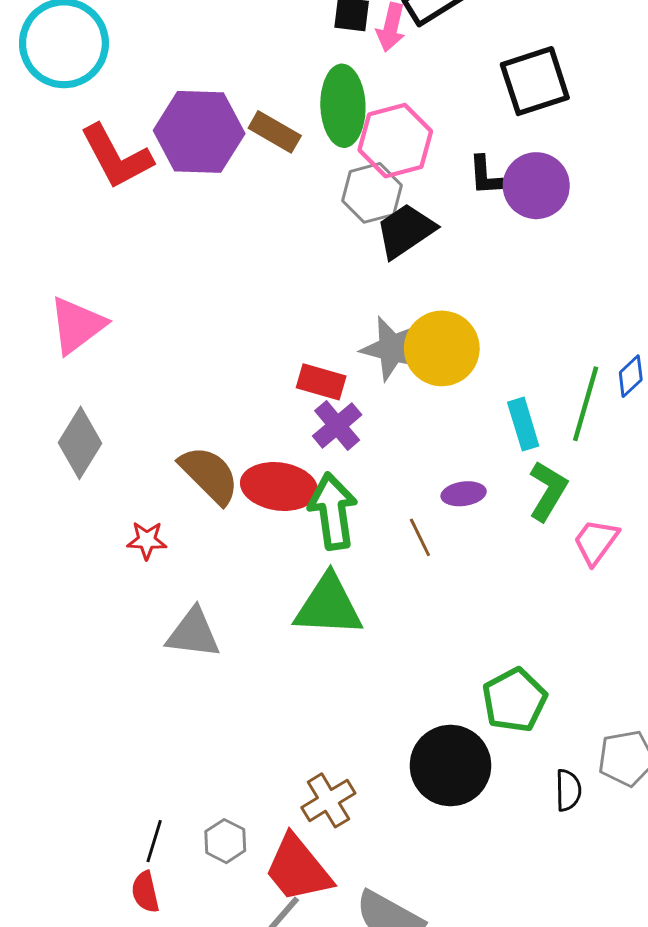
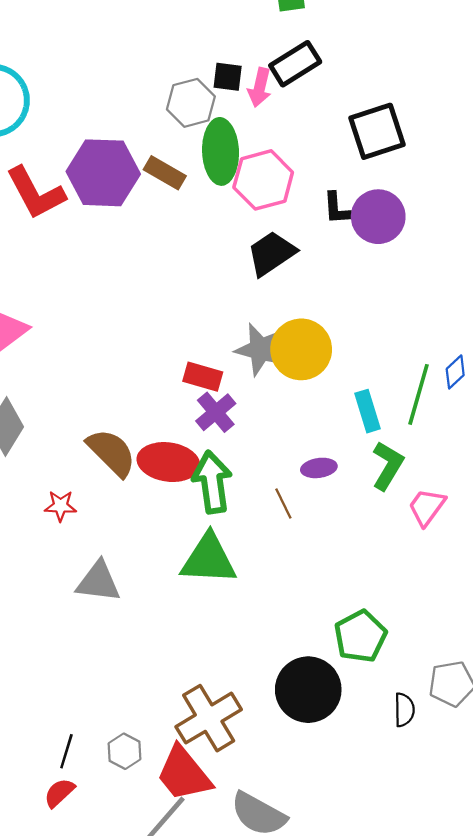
gray hexagon: (372, 193) -> (191, 103), moved
brown cross: (328, 800) -> (209, 718), size x1.5
red semicircle: (145, 892) -> (59, 793), turned 60

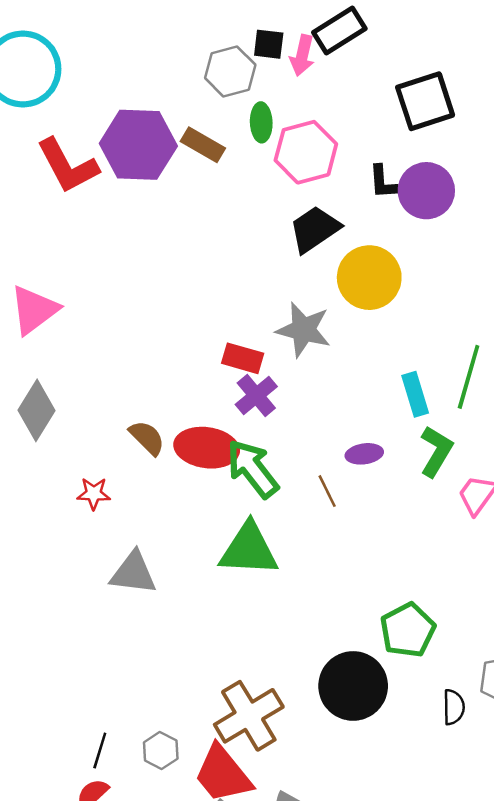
green ellipse: (221, 151) -> (261, 122), size x0.6
yellow circle: (301, 349) -> (369, 278), moved
brown semicircle: (111, 453) -> (147, 438), size x0.7
green arrow: (212, 482) -> (253, 469), turned -30

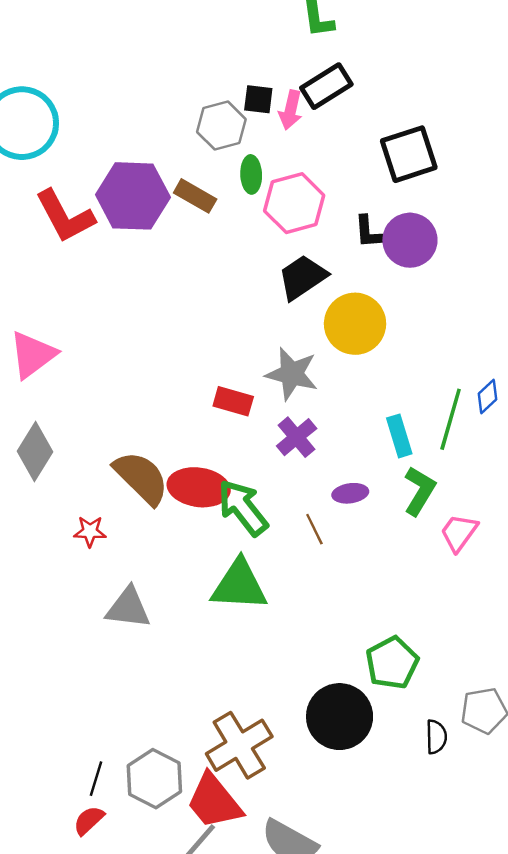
purple cross: (256, 395) -> (297, 437), moved
brown semicircle: (147, 438) -> (141, 478), size x1.6
gray hexagon: (161, 751) -> (154, 779), size x1.6

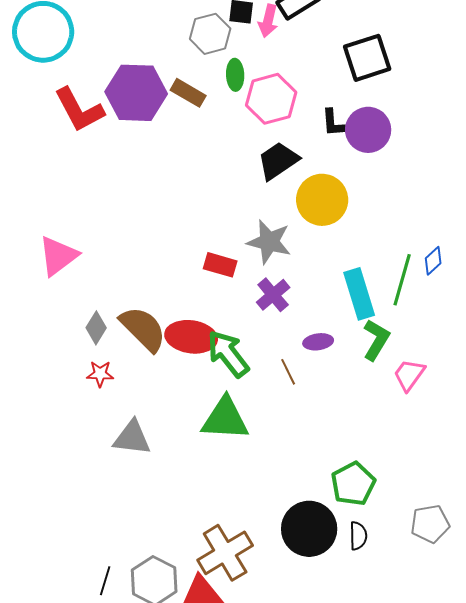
pink triangle: (33, 355) -> (58, 256), moved
cyan rectangle: (399, 436) -> (359, 294), size x1.4
gray diamond: (35, 451) -> (96, 328), moved, size x0.7
black semicircle: (436, 737) -> (358, 536), moved

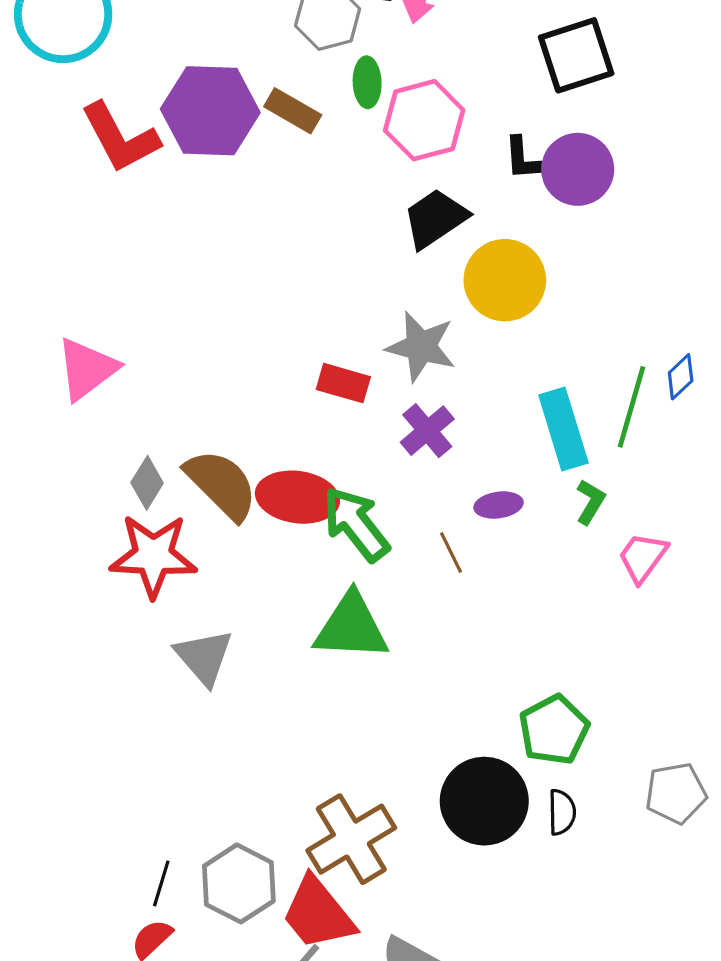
green L-shape: (376, 340) -> (590, 502), size x0.7
red star: (100, 374) -> (153, 556), size x2.0
gray triangle: (132, 438) -> (204, 657), turned 42

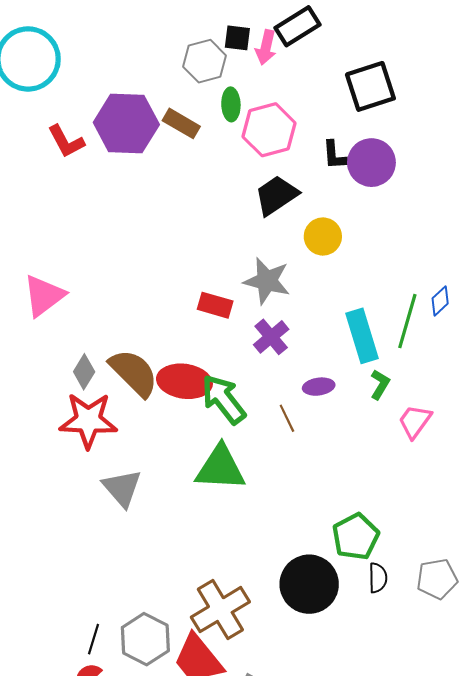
red L-shape: (120, 138) -> (66, 141), size x0.7
yellow circle: (505, 280) -> (323, 237), size x0.7
black semicircle: (562, 812) -> (378, 578), moved

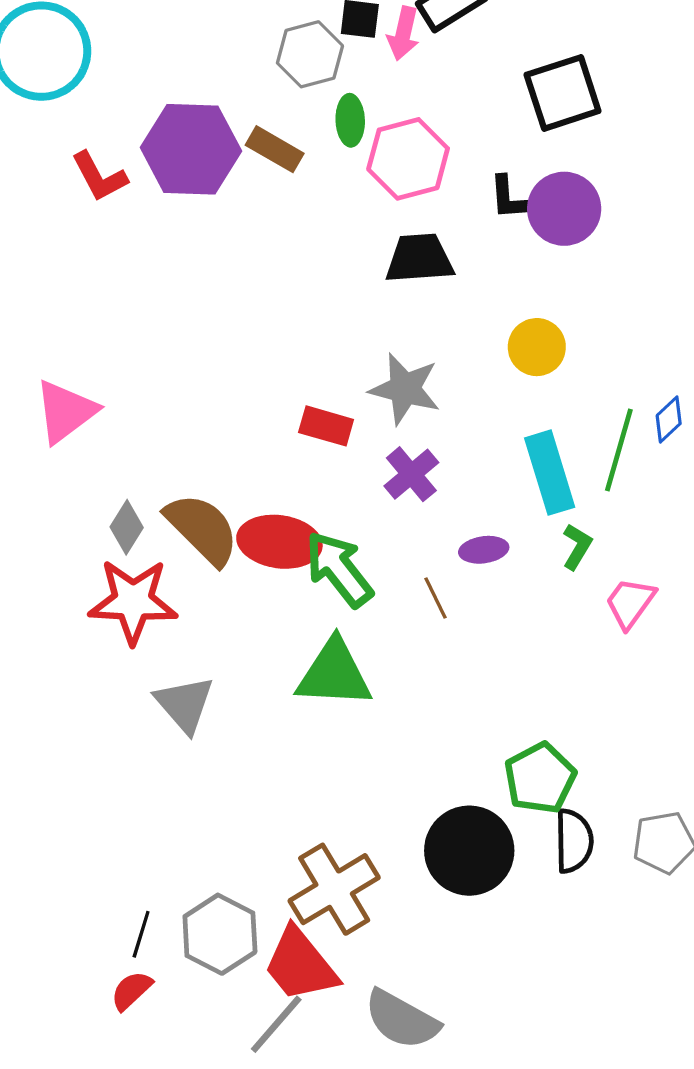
black trapezoid: (276, 195) -> (419, 259), turned 30
yellow circle: (323, 237) -> (537, 347), moved
black semicircle: (378, 578) -> (574, 841), size x1.4

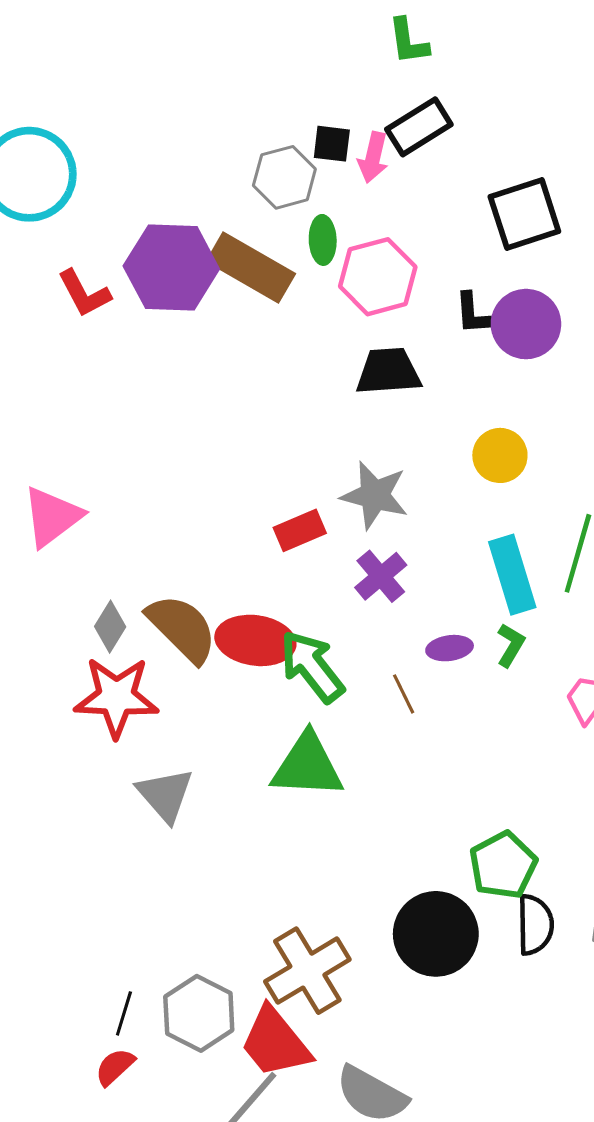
brown rectangle: (275, 149) -> (251, 267), size x1.6
red rectangle: (326, 426) -> (300, 530), turned -39
green L-shape: (577, 547) -> (511, 645), moved

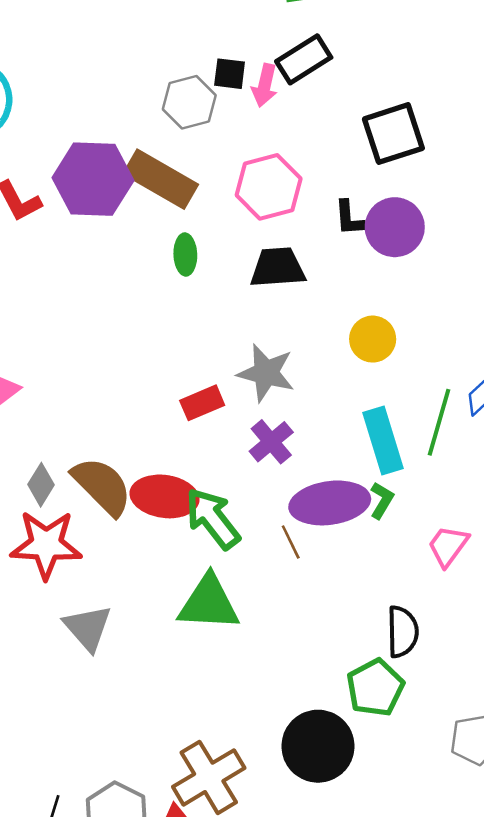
green ellipse: (323, 240) -> (185, 254), moved
purple ellipse: (450, 648) -> (330, 503), size x2.0
black semicircle: (535, 925) -> (403, 632), moved

